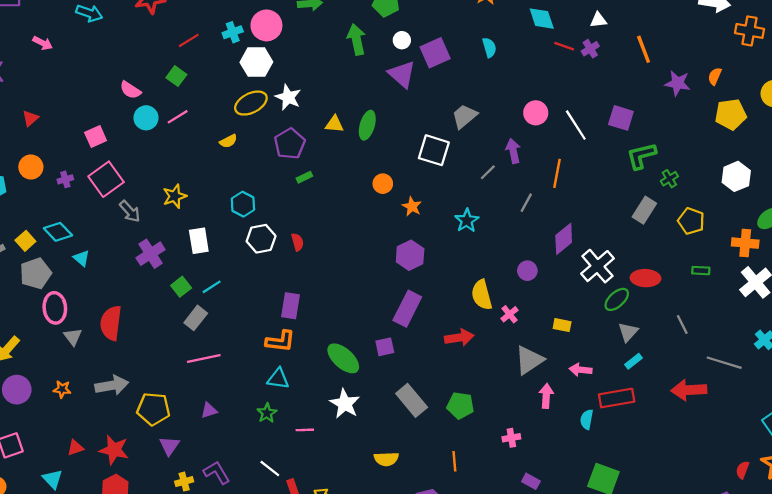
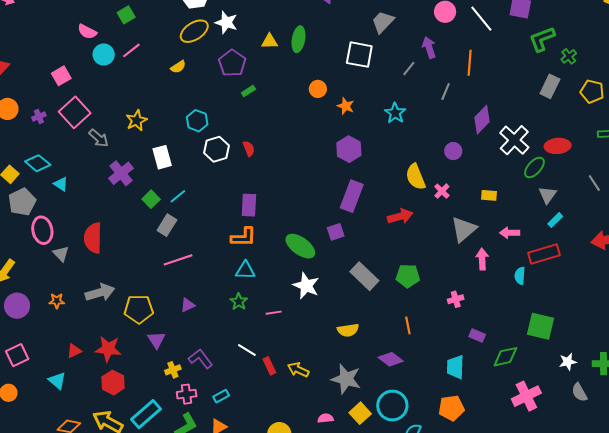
green square: (176, 76) -> (126, 15), turned 30

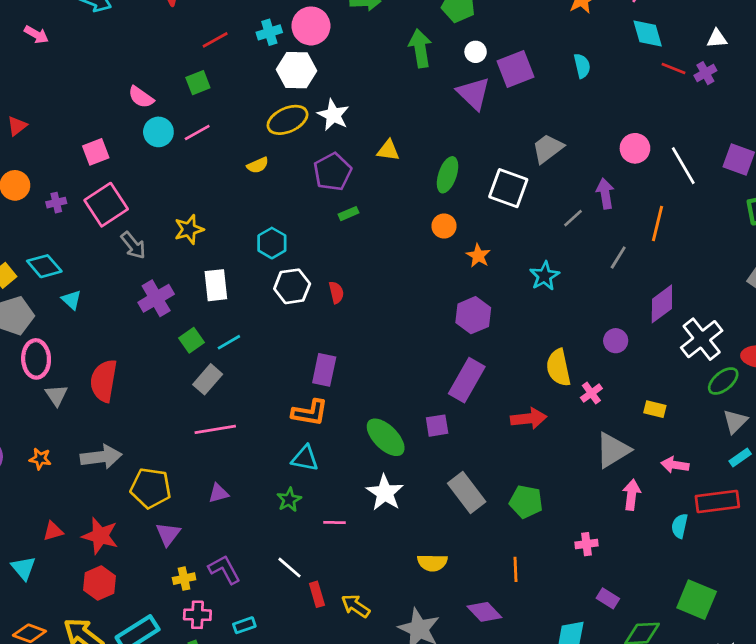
green ellipse: (298, 39) -> (448, 175), moved

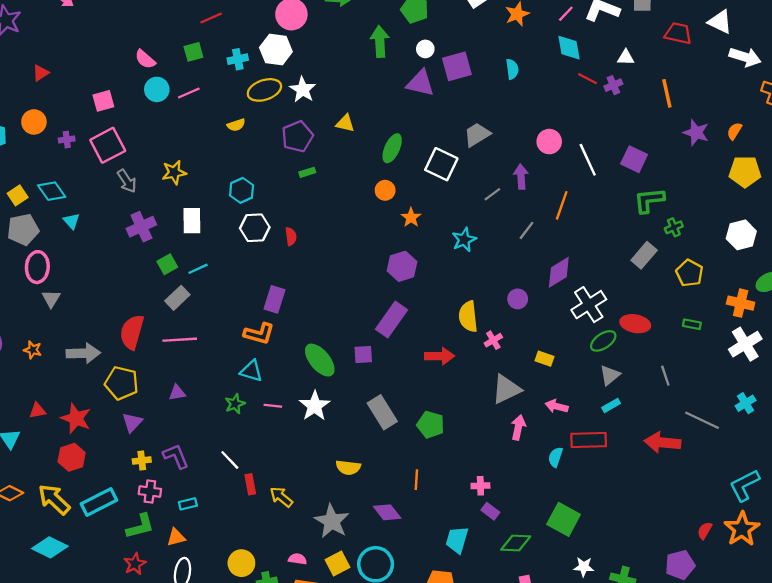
cyan cross: (269, 32) -> (238, 59), moved
purple triangle: (474, 93) -> (420, 83), turned -36
red semicircle: (104, 381) -> (132, 332), moved
pink line: (335, 522) -> (273, 406), moved
pink cross: (586, 544) -> (480, 486), moved

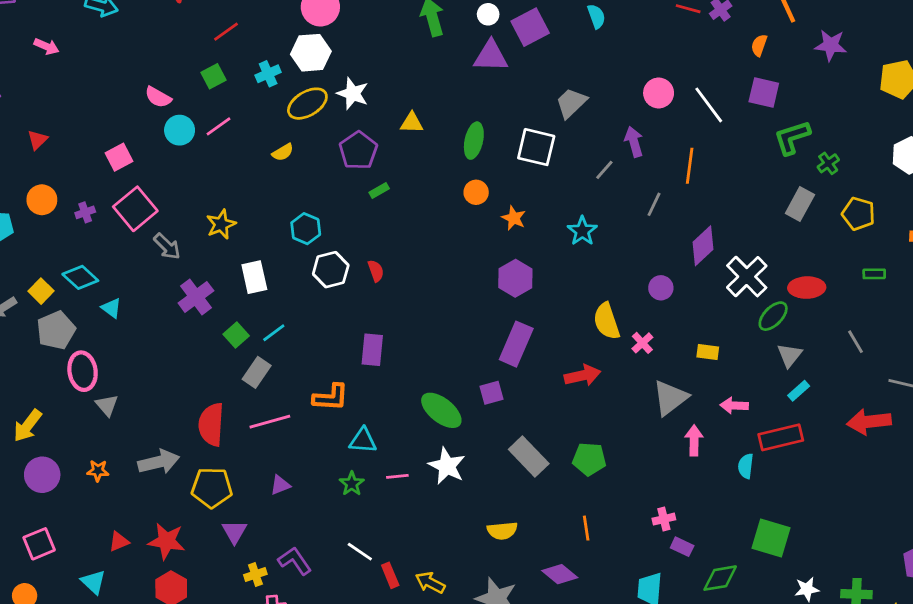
orange semicircle: (734, 131) -> (759, 45), moved
orange L-shape: (259, 334) -> (331, 397), moved

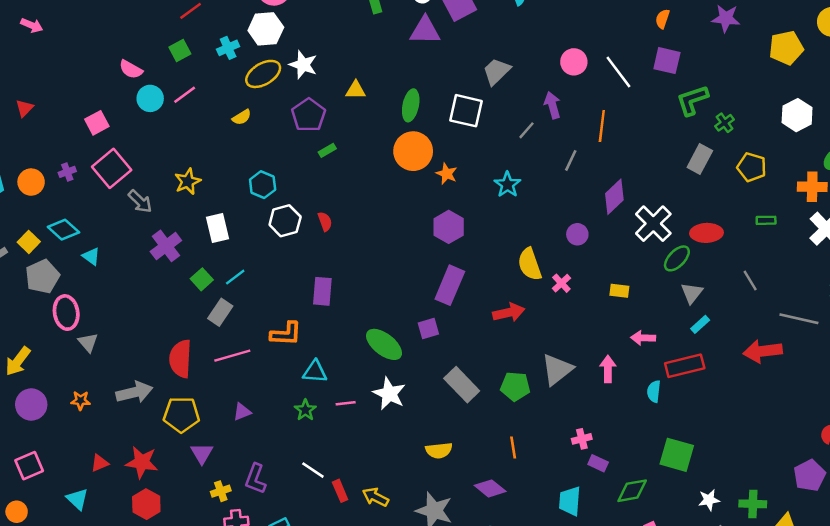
orange circle: (476, 192) -> (413, 151), size x1.8
orange circle: (42, 200) -> (31, 182), moved
gray triangle: (670, 398) -> (557, 369), moved
purple L-shape: (295, 561) -> (255, 479), turned -124

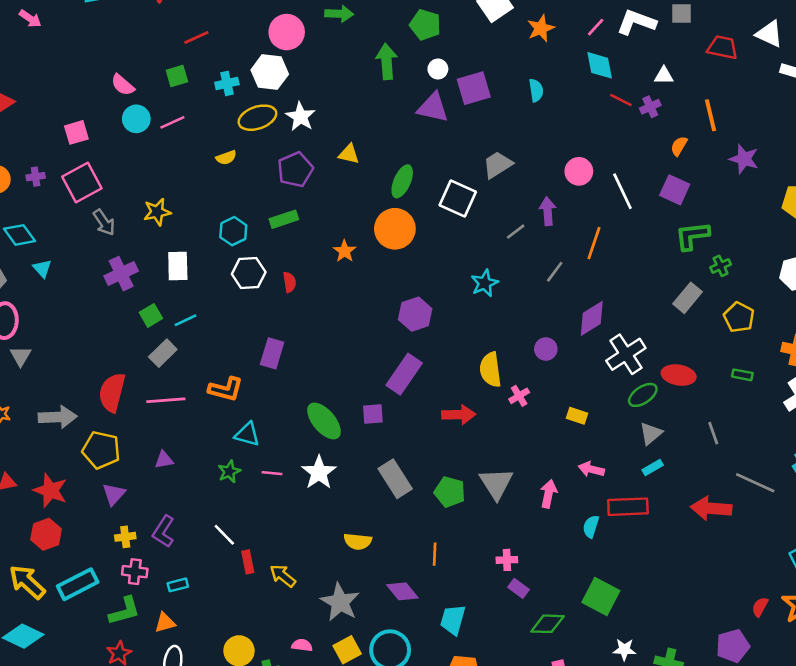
green rectangle: (327, 150) -> (284, 219), moved, size x1.5
orange star: (447, 174) -> (345, 251), moved
gray triangle: (557, 369) -> (496, 483), turned -36
cyan trapezoid: (570, 501) -> (453, 620), moved

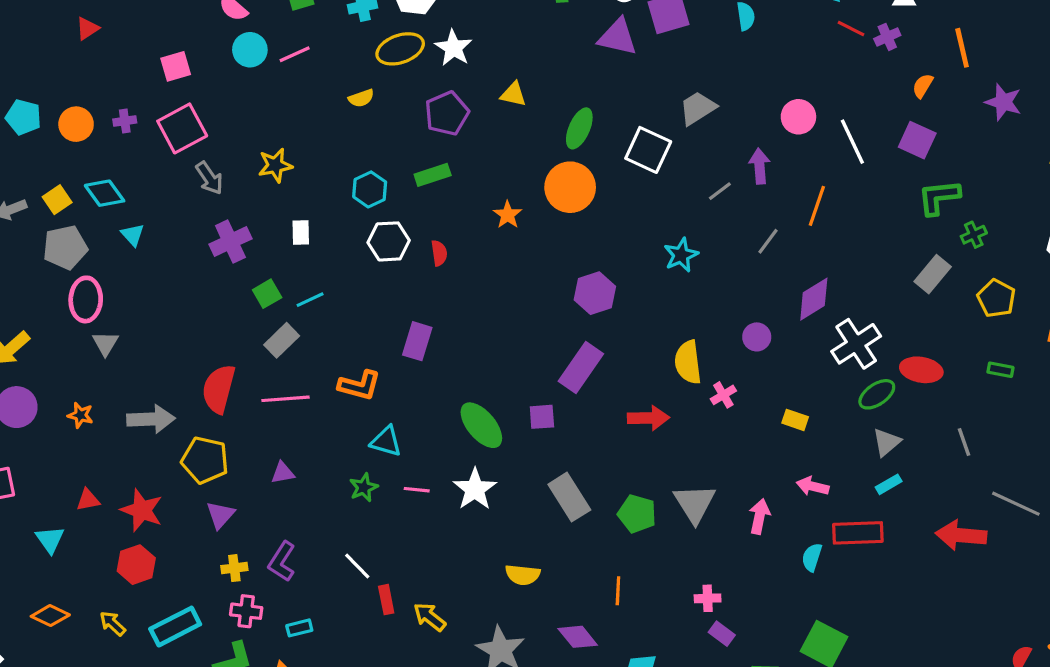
white rectangle: (178, 266) -> (301, 232), size x0.7
yellow arrow: (27, 582) -> (112, 623), size x0.6

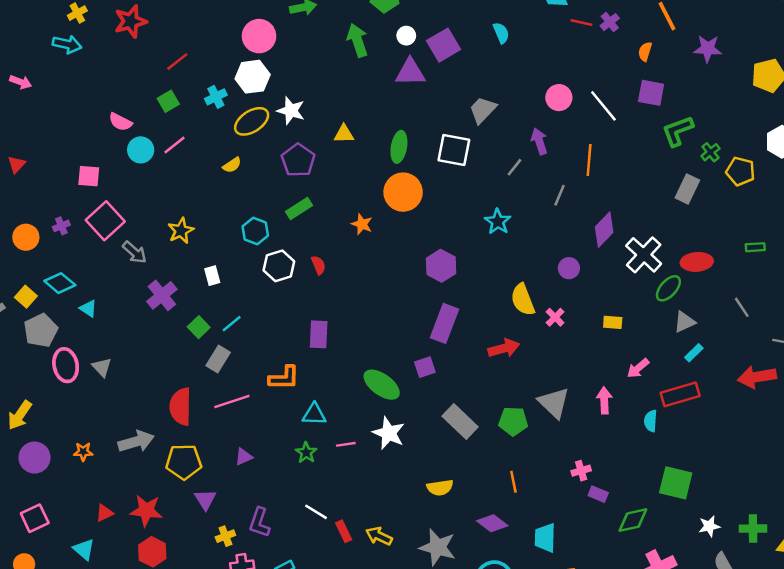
pink square: (176, 66) -> (89, 176), turned 35
yellow pentagon: (996, 298) -> (740, 171), moved
gray triangle: (105, 343) -> (102, 367), moved
gray triangle: (886, 442) -> (684, 322), turned 30
pink arrow: (813, 486) -> (638, 368), turned -40

